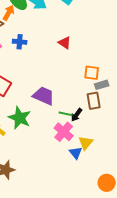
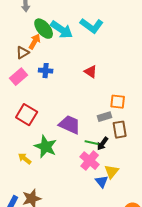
gray rectangle: (102, 85) -> (105, 117), moved

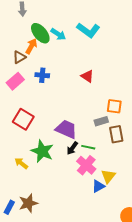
cyan arrow: (62, 30) -> (58, 34), size x0.7
black arrow: (103, 144) -> (72, 148), moved
blue triangle: (102, 182) -> (98, 186), turned 40

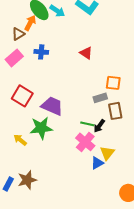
purple trapezoid: (66, 129) -> (52, 106), moved
black arrow: (72, 148) -> (99, 126), moved
green star: (42, 151) -> (41, 128), turned -30

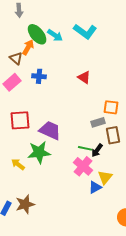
brown triangle: (18, 34) -> (16, 58), turned -48
red square: (22, 96) -> (20, 120), turned -35

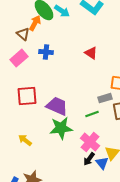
green line: (85, 148) -> (92, 114), moved, turned -32
black arrow: (97, 150) -> (89, 159), moved
green star: (39, 152) -> (61, 128), moved
blue triangle: (95, 187) -> (102, 163), turned -40

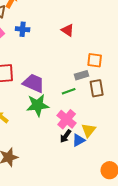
blue triangle: (102, 163) -> (79, 140), turned 40

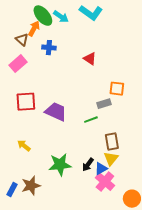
blue cross: (23, 29) -> (49, 48), moved
brown rectangle: (97, 88) -> (112, 142), moved
green star: (38, 105) -> (60, 165), moved
pink cross: (67, 119) -> (105, 182), moved

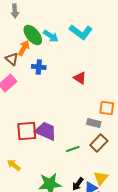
red square: (26, 102) -> (27, 131), moved
gray rectangle: (104, 104) -> (94, 123), turned 32
green line: (91, 120) -> (73, 149), moved
brown rectangle: (112, 142) -> (99, 143), moved, turned 54

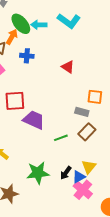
cyan arrow: (51, 36) -> (39, 25), turned 147
red square: (27, 131) -> (15, 101), moved

